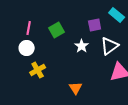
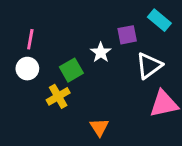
green square: (57, 30) -> (71, 70), moved
white star: (82, 46) -> (101, 52), moved
yellow cross: (38, 70) -> (58, 96), moved

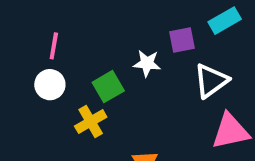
cyan rectangle: (159, 20) -> (225, 21), turned -70
white star: (101, 52) -> (147, 63), turned -30

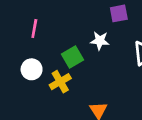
purple square: (182, 40) -> (119, 13), moved
white circle: (50, 85) -> (32, 69), moved

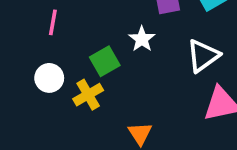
white star: (100, 41) -> (142, 39), turned 30

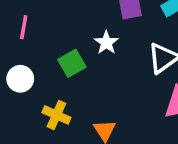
yellow cross: (88, 95) -> (56, 115), moved, turned -36

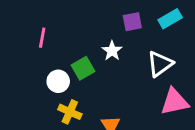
white circle: (20, 79) -> (58, 81), moved

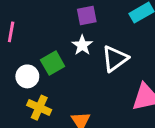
purple square: (132, 22) -> (87, 16), moved
white triangle: (160, 64) -> (115, 59), moved

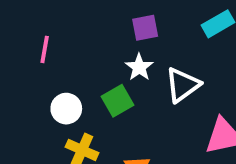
green square: (53, 63) -> (118, 101), moved

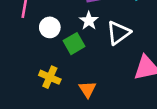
white circle: (66, 109) -> (50, 27), moved

